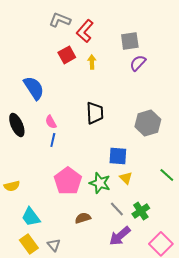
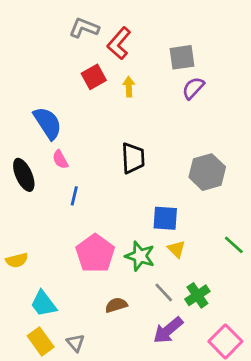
pink semicircle: (51, 122) -> (60, 159), moved

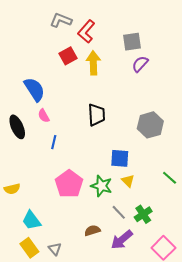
yellow arrow: (129, 87) -> (93, 63), size x1.6
brown semicircle: (116, 305) -> (92, 231), moved

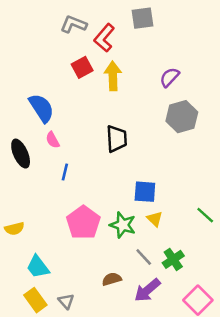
gray square: (132, 42) -> (142, 18), moved
gray hexagon: (150, 125) -> (182, 117), moved

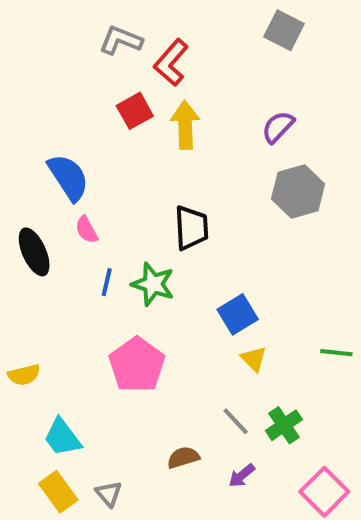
gray square: (142, 18) -> (284, 30), moved, turned 35
blue square: (145, 192) -> (238, 314), turned -35
green line: (205, 215) -> (336, 353), turned -36
green star: (123, 225) -> (153, 284), moved
purple arrow: (147, 290) -> (242, 476), size x0.6

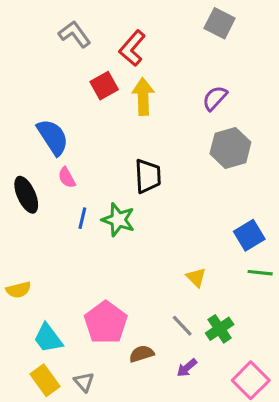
gray L-shape: (121, 40) -> (75, 34), moved, turned 32
blue square: (238, 314) -> (249, 235), moved
pink pentagon: (137, 365) -> (106, 323), moved

